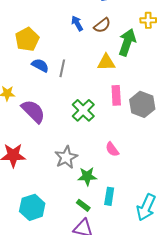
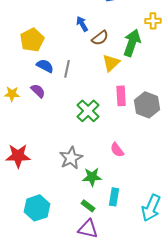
brown semicircle: (102, 25) -> (100, 38), moved
yellow triangle: (106, 62) -> (111, 63), turned -42
purple semicircle: (33, 111) -> (38, 91), moved, size x0.6

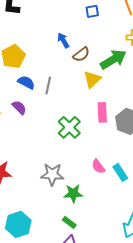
green arrow: (132, 43) -> (113, 59), turned 40
gray star: (71, 158) -> (52, 174), turned 30
cyan rectangle: (114, 197) -> (120, 172), moved, turned -42

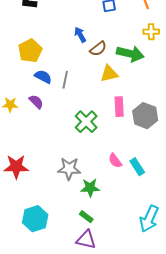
green arrow: (113, 59) -> (130, 54), turned 44
yellow triangle: (92, 79) -> (109, 74), turned 30

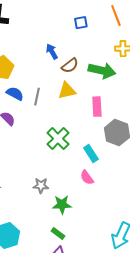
yellow triangle: (109, 74) -> (67, 91), moved
pink rectangle: (119, 107) -> (97, 107), moved
cyan rectangle: (137, 167) -> (91, 154), moved
gray star: (69, 169) -> (41, 186), size x0.7

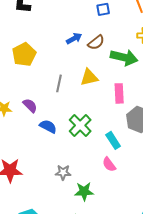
blue arrow: (52, 52) -> (74, 38), turned 91
brown semicircle: (70, 66) -> (96, 42), moved
blue semicircle: (15, 94) -> (48, 126), moved

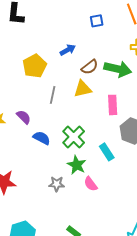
brown semicircle: (96, 42) -> (90, 67), moved
yellow pentagon: (24, 54) -> (35, 66), moved
pink semicircle: (109, 164) -> (91, 184), moved
green star: (84, 191) -> (77, 165), moved, turned 30

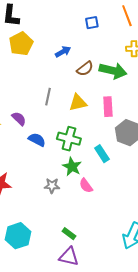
yellow pentagon: (35, 66) -> (21, 44), moved
yellow triangle: (83, 89) -> (78, 103), moved
green cross: (74, 137) -> (69, 139), turned -30

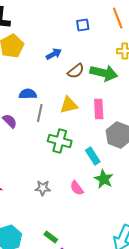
gray line: (48, 97) -> (40, 113), moved
blue semicircle: (37, 140) -> (28, 94), moved, turned -30
green star: (72, 167) -> (104, 179), moved
green rectangle: (69, 234) -> (51, 237), moved

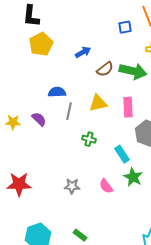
blue square: (83, 25) -> (125, 27), moved
green cross: (60, 141) -> (89, 139), size x0.6

